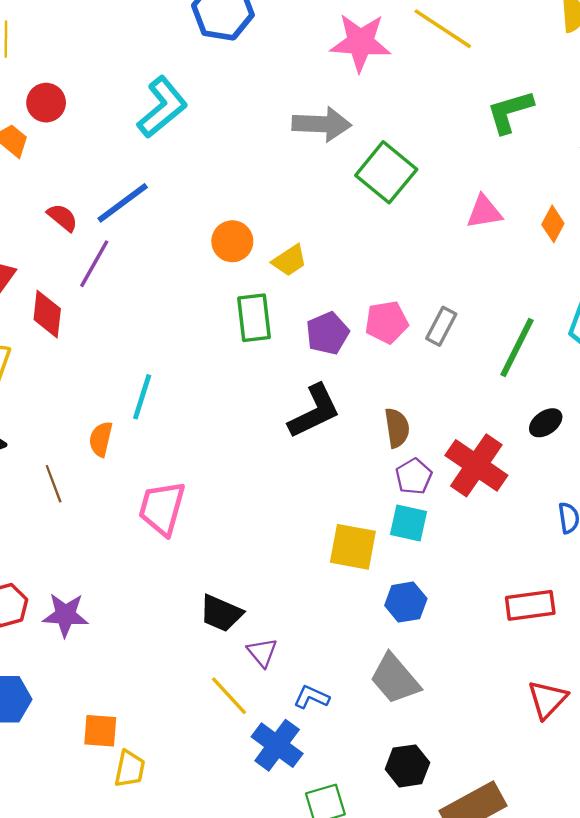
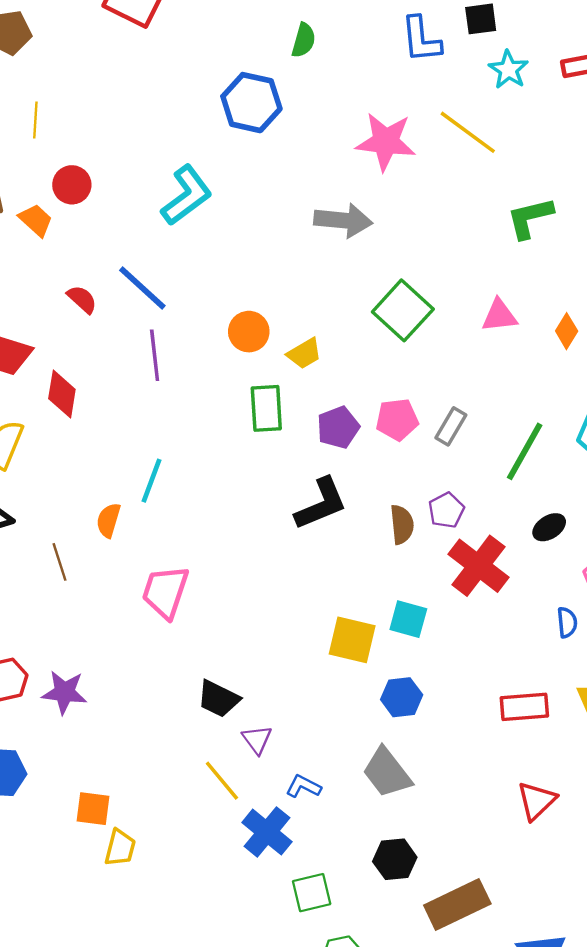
green square: (386, 172) -> (403, 310), moved
blue line: (123, 203) -> (142, 288), turned 76
purple line: (94, 264) -> (155, 355), moved, turned -39
purple pentagon: (414, 476) -> (446, 510), moved

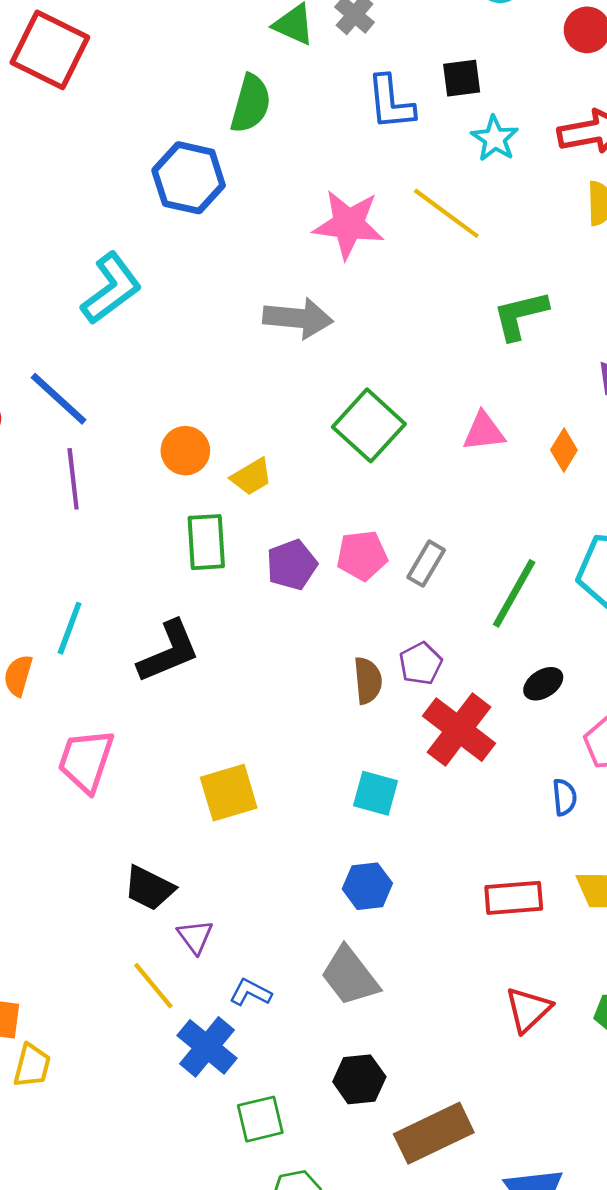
green semicircle: (304, 40) -> (251, 104), size x1.4
black L-shape: (321, 504) -> (169, 652), moved
yellow square: (352, 640) -> (229, 793), moved, turned -30

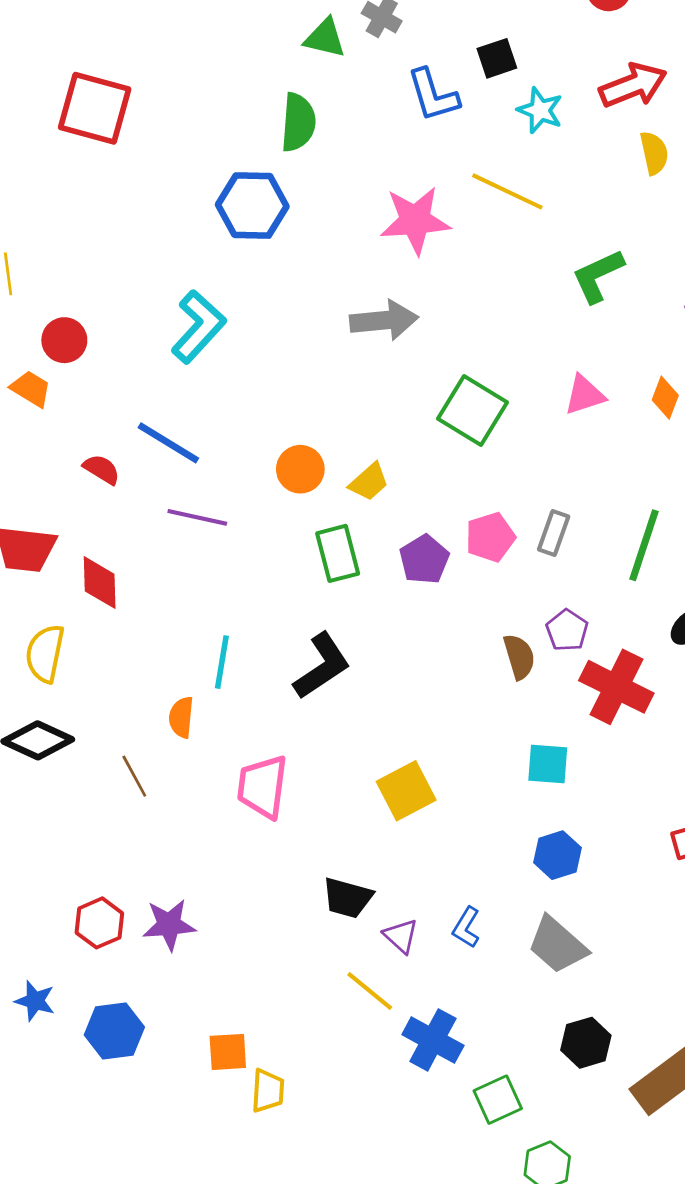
purple line: (73, 479) -> (197, 517), turned -60
blue L-shape: (250, 992) -> (466, 927), moved, turned -75

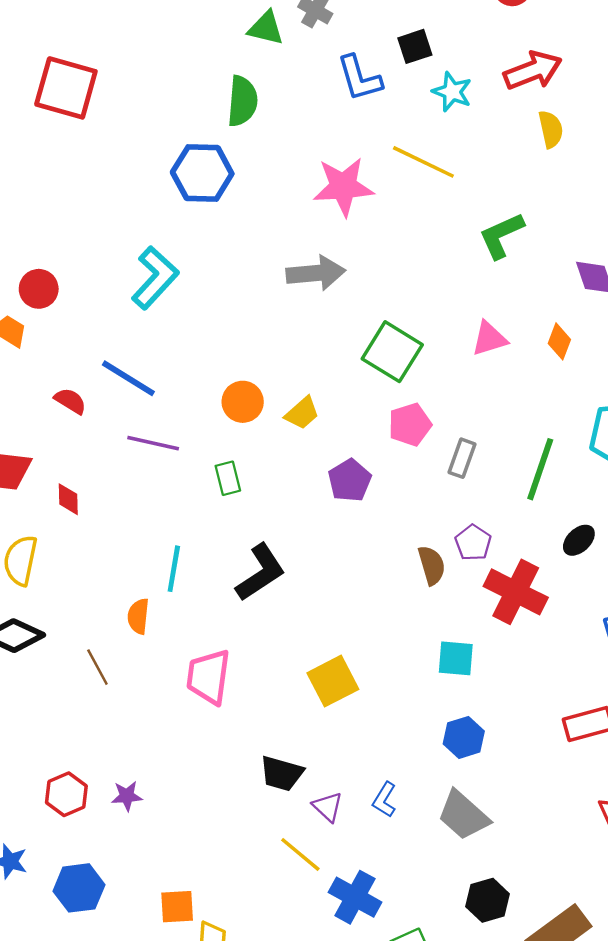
pink pentagon: (490, 537) -> (410, 425), moved
green rectangle: (338, 553) -> (228, 478), moved, size x0.7
red diamond: (100, 583) -> (68, 499), size x0.7
purple star: (169, 925) -> (127, 796), size x0.7

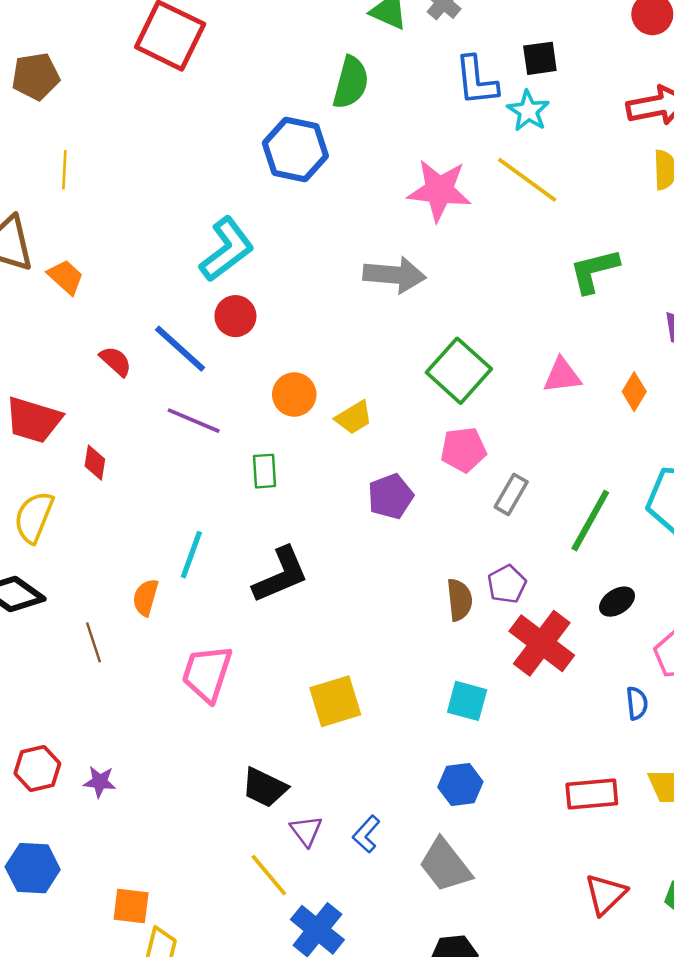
cyan star: (452, 92) -> (528, 111), moved
red circle: (39, 289) -> (235, 316), moved

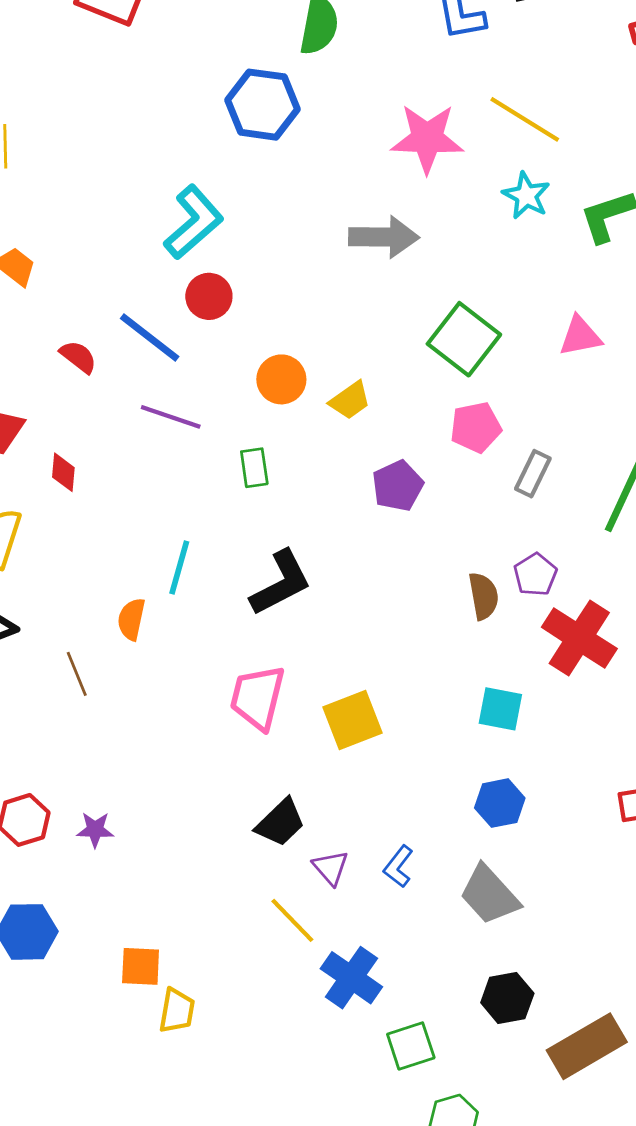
cyan star: (528, 111) -> (526, 196), moved
pink trapezoid: (207, 673) -> (258, 697), moved
black trapezoid: (265, 788) -> (280, 823), turned -66

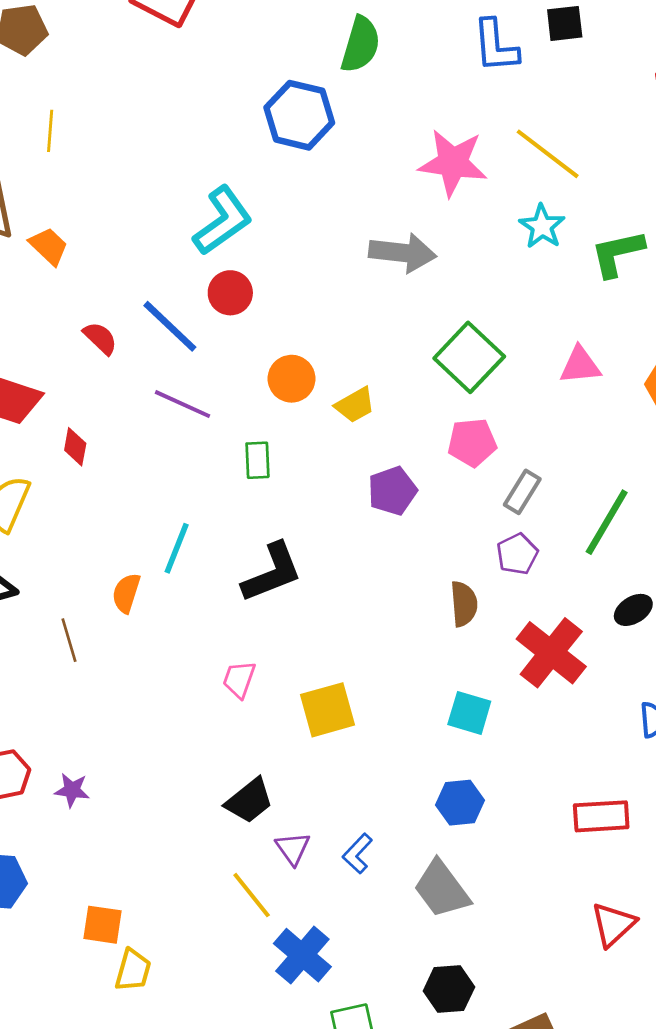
purple pentagon: (535, 575) -> (517, 554), moved
pink trapezoid: (258, 697) -> (239, 679), size x0.6

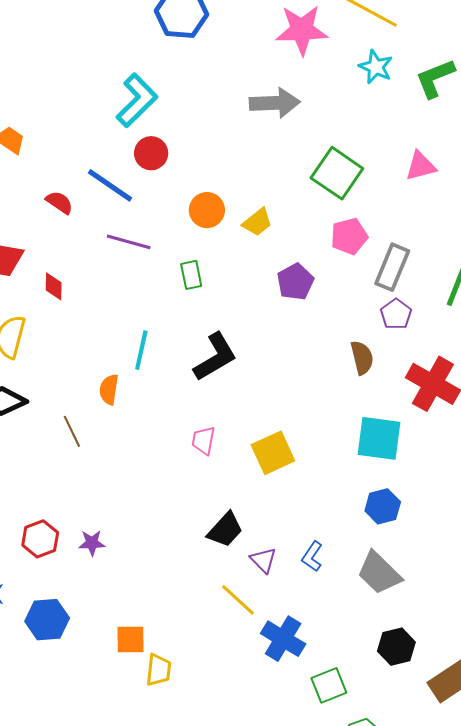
gray rectangle: (522, 492) -> (392, 267), size x1.4
cyan square: (469, 713) -> (379, 438), size x1.4

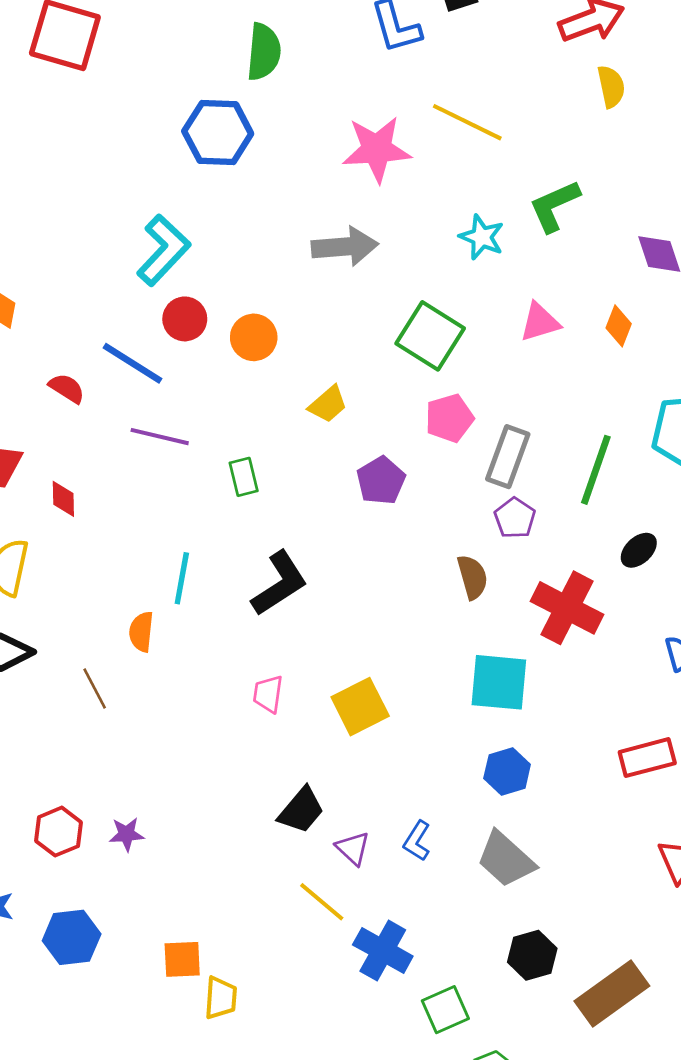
cyan star: (376, 67) -> (482, 237), moved
orange circle: (207, 210) -> (254, 337), moved

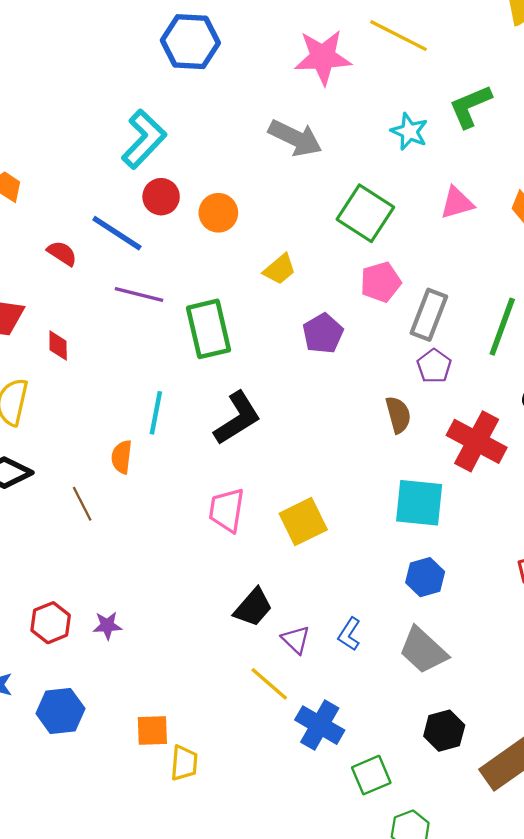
gray arrow: (345, 247) -> (295, 138), turned 30
green rectangle: (244, 477) -> (208, 329), size x1.8
pink trapezoid: (268, 694) -> (227, 510), size x1.4

